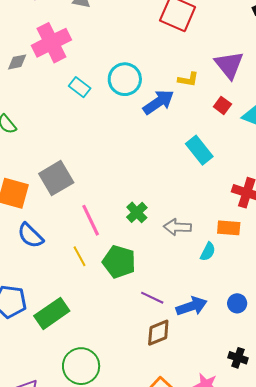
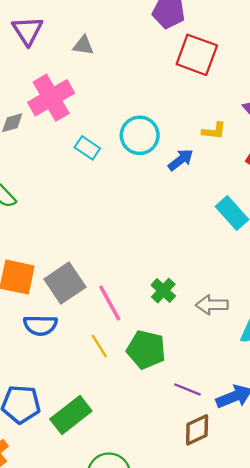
blue arrow: (158, 102) -> (181, 160), size x0.7
gray square: (56, 178) -> (65, 283), moved
blue semicircle: (31, 236) -> (40, 325), turned -40

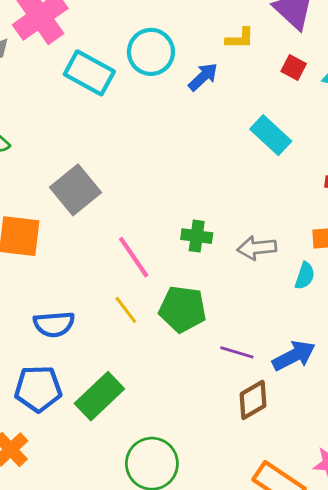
cyan rectangle: (87, 148) -> (89, 73), size x1.6
gray square: (65, 283) -> (76, 190), moved
green cross: (163, 291) -> (197, 236), turned -30
blue semicircle: (40, 325) -> (54, 324), moved

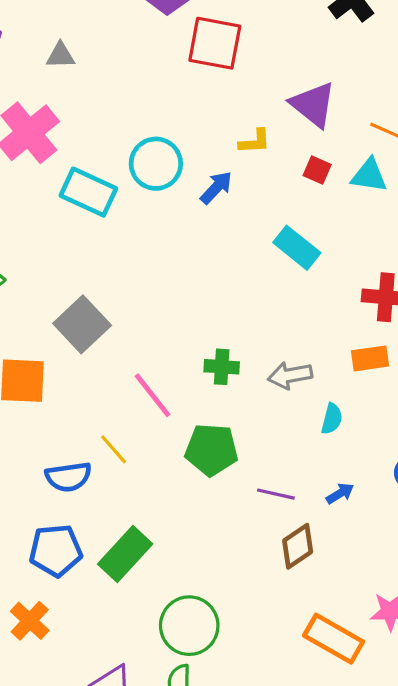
cyan semicircle: (305, 276) -> (332, 419), moved
yellow line: (126, 310) -> (114, 449), moved
blue arrow: (294, 356) -> (340, 493), size x0.6

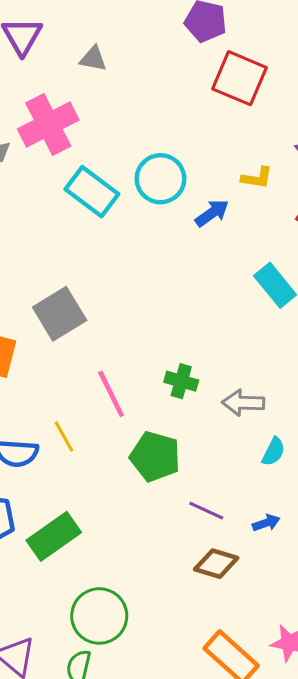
brown diamond: (298, 546) -> (216, 564), turned 39

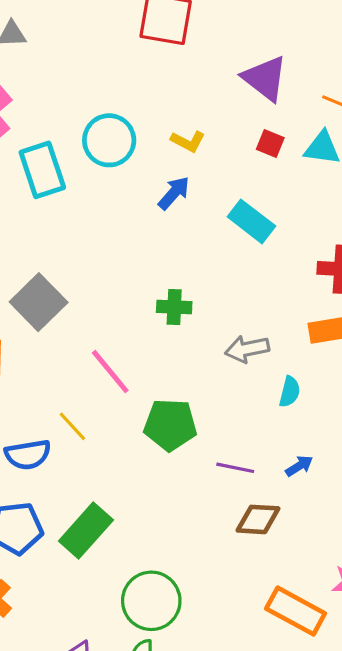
yellow L-shape: (257, 178) -> (188, 141), moved, turned 32
cyan rectangle: (92, 192) -> (42, 170), turned 48
blue arrow: (212, 213) -> (174, 193), moved
green cross: (181, 381) -> (174, 307), moved

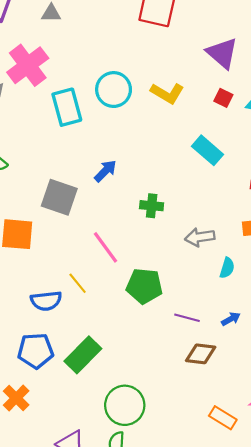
yellow L-shape: (188, 141) -> (167, 93), size x1.4
blue arrow: (174, 193) -> (105, 171), moved
gray square: (39, 302) -> (59, 197), turned -30
orange rectangle: (296, 611) -> (223, 418), size x0.7

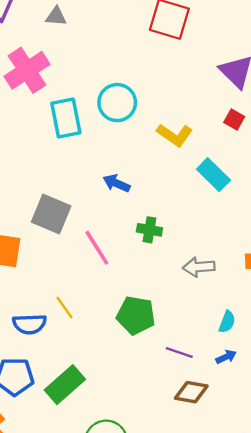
yellow L-shape: (167, 93) -> (175, 135), moved
blue arrow: (105, 171) -> (116, 183), moved, turned -115
pink line: (105, 247) -> (97, 248), moved
cyan semicircle: (227, 268) -> (227, 322), moved

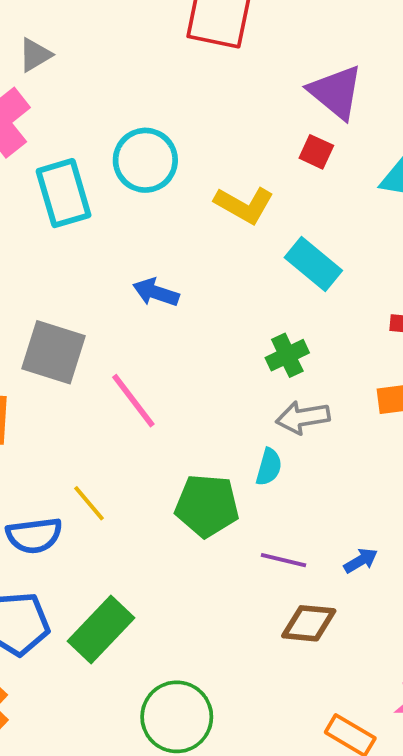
gray triangle: (56, 16) -> (35, 55), moved, turned -30
red square: (234, 119) -> (316, 152), moved
green cross: (149, 230) -> (287, 355), moved, turned -30
cyan semicircle: (227, 322) -> (269, 467), moved

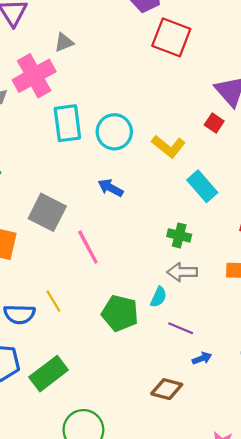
cyan circle: (145, 160) -> (114, 132), moved
green cross: (287, 355) -> (179, 235), turned 30
purple line: (283, 560) -> (181, 328), moved

